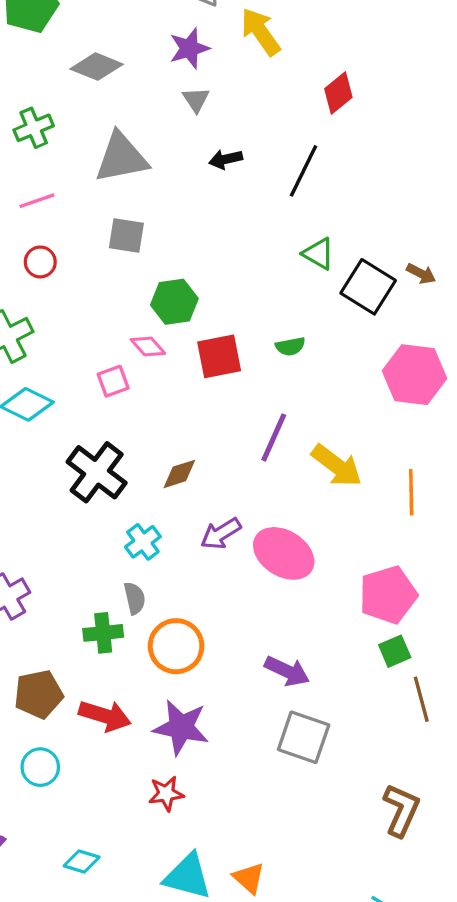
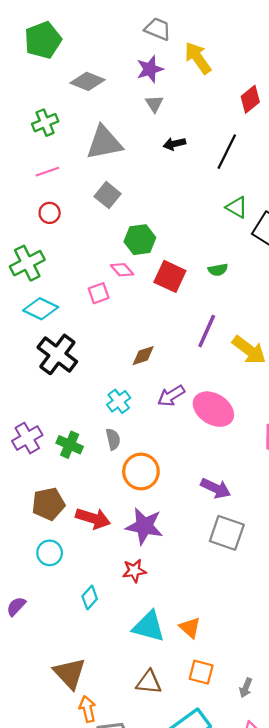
gray square: (126, 235) -> (108, 195), turned 30
red square: (219, 356) -> (170, 276), turned 36
black cross: (97, 472) -> (57, 354), moved
green cross: (103, 633) -> (70, 445), moved, turned 30
cyan diamond: (82, 861) -> (90, 597), moved, turned -65

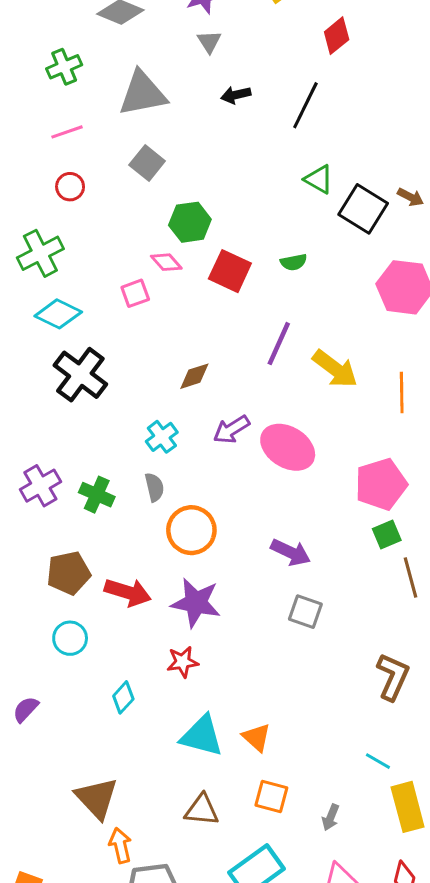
gray square: (227, 533) -> (305, 612), size x0.7

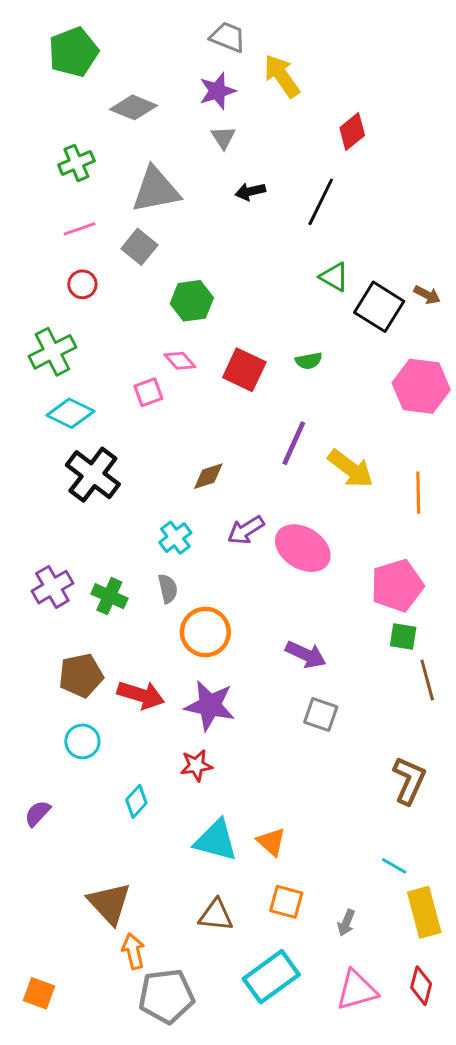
gray square: (147, 163) -> (139, 247), moved
green hexagon: (190, 222) -> (192, 301), moved
green square: (387, 535) -> (403, 637), turned 32

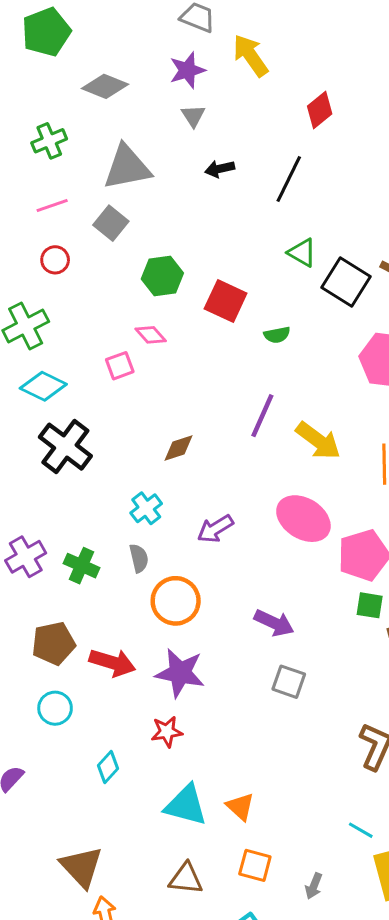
red square: (244, 370) -> (226, 301), moved
purple arrow: (246, 530) -> (215, 529), moved
pink ellipse: (303, 548) -> (303, 519), moved

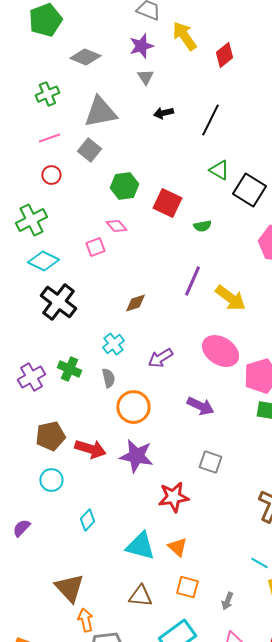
red diamond: (320, 110) -> (224, 55), moved
green cross: (82, 566) -> (69, 369), moved
purple arrow: (274, 623) -> (200, 406), moved
red star: (167, 732) -> (173, 497), moved, size x1.4

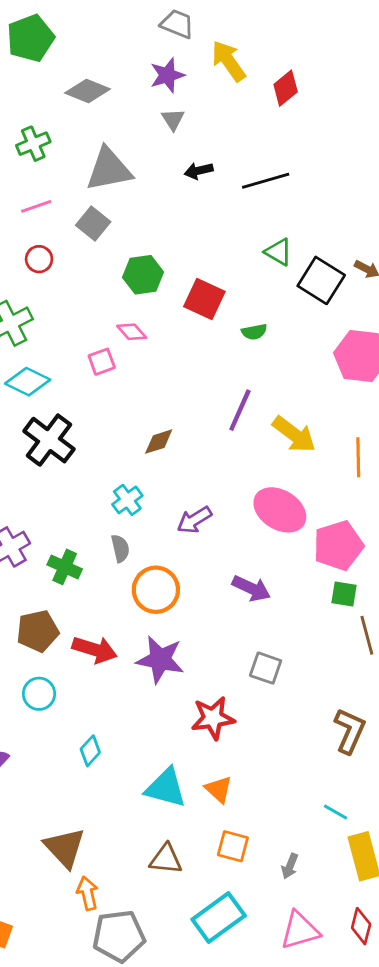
black line: (210, 120) -> (266, 181), turned 48
green cross: (69, 369) -> (65, 567), moved

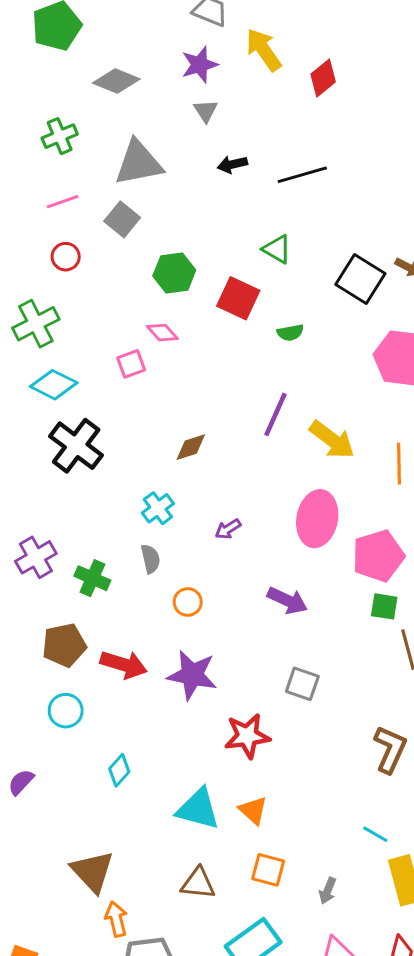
green triangle: (278, 252) -> (277, 249), moved
pink ellipse: (280, 510) -> (317, 519), turned 69
purple arrow: (194, 520) -> (228, 529), size x0.7
orange circle: (156, 590) -> (188, 602), size x0.6

